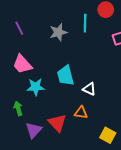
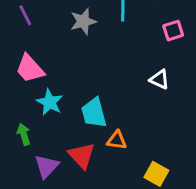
cyan trapezoid: (66, 76) -> (94, 113), moved
cyan star: (36, 87) -> (50, 102), turned 30
white triangle: (89, 89) -> (159, 79), moved

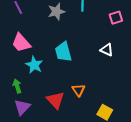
cyan trapezoid: (94, 113) -> (63, 52), moved
orange triangle: (117, 140) -> (79, 90), turned 48
purple triangle: (47, 166) -> (22, 107), moved

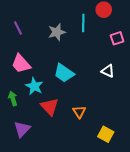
cyan trapezoid: (63, 52) -> (64, 73), turned -40
green arrow: (17, 86) -> (13, 99), moved
red triangle: (55, 100) -> (50, 107), moved

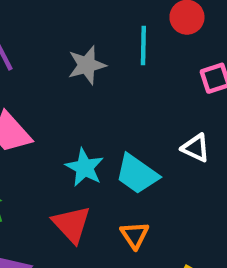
cyan trapezoid: (64, 73) -> (137, 174), moved
cyan star: (34, 86) -> (85, 168), moved

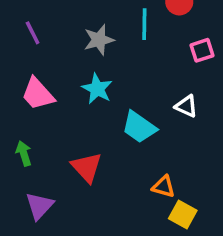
cyan star: (85, 168) -> (97, 89), moved
orange triangle: (135, 235) -> (164, 187), moved, turned -40

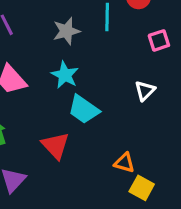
white triangle: (186, 106) -> (145, 91), turned 50
cyan trapezoid: (139, 127) -> (84, 109), moved

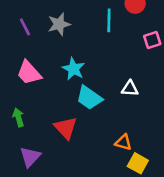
gray star: (66, 31) -> (59, 24), moved
white triangle: (145, 91) -> (130, 89), moved, turned 48

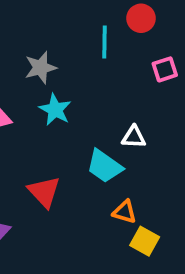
gray star: (59, 24) -> (41, 68), moved
cyan trapezoid: (89, 98) -> (104, 166), moved

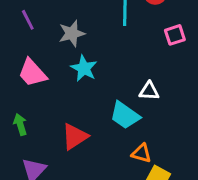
red triangle: (44, 192) -> (75, 137), turned 40

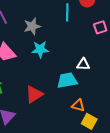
cyan star: (84, 68) -> (40, 49), turned -30
cyan trapezoid: (125, 115) -> (67, 80), turned 135

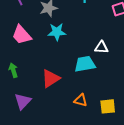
orange triangle: (78, 105) -> (81, 100), moved
yellow square: (89, 121) -> (108, 106), turned -35

